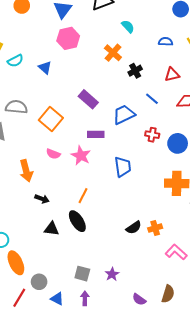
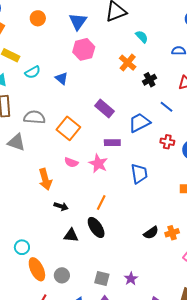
gray circle: (39, 282) -> (62, 275), moved

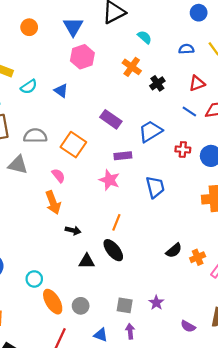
blue line: (166, 107) -> (189, 111), moved
pink semicircle: (71, 162) -> (58, 176), moved, turned -144
orange cross: (172, 233) -> (198, 257), moved

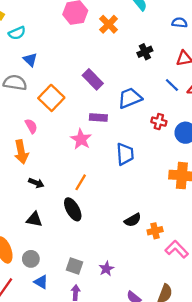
orange cross: (132, 67) -> (109, 24), moved
blue triangle: (61, 91) -> (30, 60), moved
black triangle: (87, 261) -> (34, 219), moved
blue triangle: (101, 335) -> (41, 282), moved

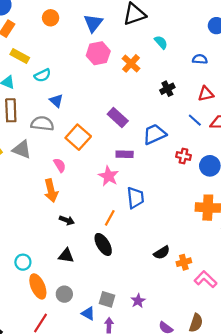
blue trapezoid: (125, 154) -> (135, 198), moved
blue triangle: (41, 282) -> (88, 313), moved

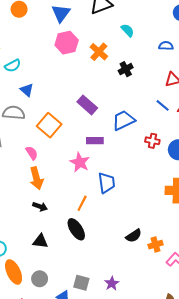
black cross: (167, 89) -> (126, 69), moved
orange arrow: (51, 191) -> (36, 178), moved

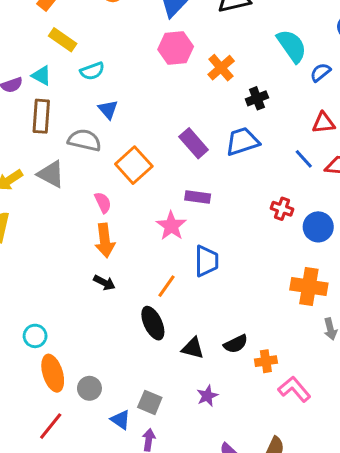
cyan semicircle: (128, 30) -> (292, 46), moved, size x1.6
blue semicircle: (166, 46) -> (321, 72), turned -48
blue trapezoid: (124, 120) -> (242, 141), moved
black triangle: (40, 241) -> (193, 348), moved
purple star: (112, 283) -> (207, 396), moved

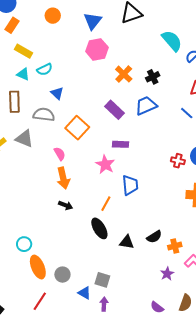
orange cross: (221, 68) -> (124, 74), moved
cyan triangle: (41, 76) -> (23, 74), moved
red cross: (282, 209) -> (178, 161), moved
purple star: (207, 396) -> (167, 274), moved

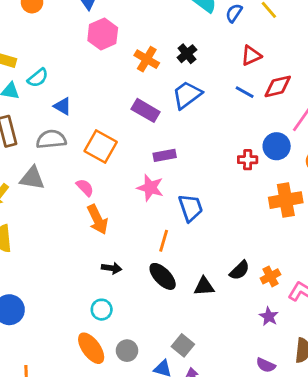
black arrow: (66, 205) -> (111, 268), moved
cyan circle: (24, 244) -> (102, 310), moved
gray square: (102, 280) -> (183, 345), turned 35

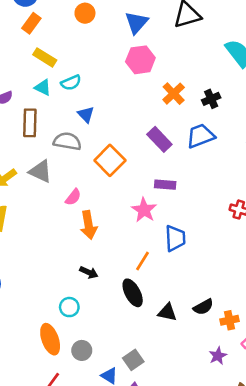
pink semicircle: (85, 188) -> (73, 197), moved, turned 66

